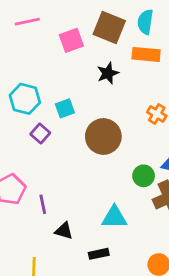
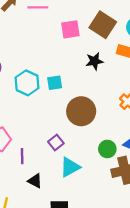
cyan hexagon: (25, 99) -> (27, 83), moved
purple square: (40, 133) -> (56, 142), moved
cyan triangle: (114, 217) -> (70, 167), moved, turned -40

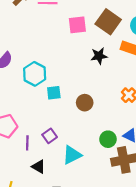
cyan square: (55, 83) -> (54, 93), moved
brown circle: (81, 111) -> (85, 103), size x0.6
purple square: (56, 142) -> (50, 136), moved

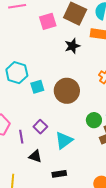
brown circle: (85, 103) -> (67, 91), size x1.6

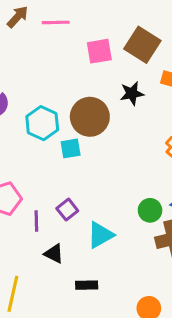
brown circle: (67, 91) -> (90, 117), moved

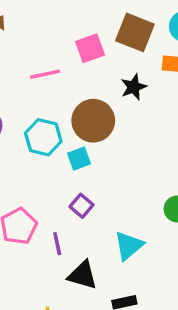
pink line: (56, 22) -> (45, 74), moved
purple square: (67, 210) -> (82, 206), moved
black triangle: (54, 254) -> (83, 275), size x1.4

